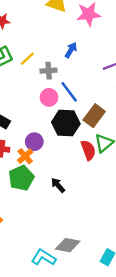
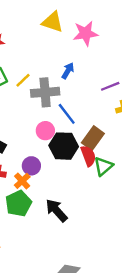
gray cross: (49, 71) -> (45, 92), size x1.6
pink circle: (49, 97) -> (45, 131), moved
red semicircle: (88, 150) -> (88, 156), moved
black arrow: (58, 185) -> (56, 210), size x1.5

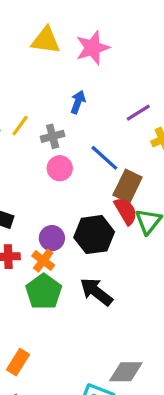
gray cross: (45, 92) -> (53, 136), size x0.6
blue line: (67, 114) -> (104, 158), moved
pink circle: (45, 131) -> (60, 168), moved
black hexagon: (64, 146) -> (94, 235), moved

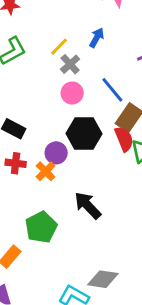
yellow line: (20, 126) -> (59, 47), moved
gray cross: (53, 136) -> (70, 64), turned -36
black hexagon: (94, 235) -> (84, 134), moved
green pentagon: (44, 292) -> (41, 227), moved

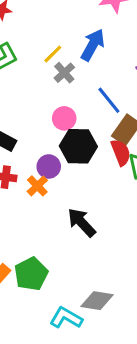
blue arrow: (97, 38) -> (93, 45), size x1.5
pink circle: (72, 93) -> (64, 118), moved
green pentagon: (41, 227) -> (31, 274), moved

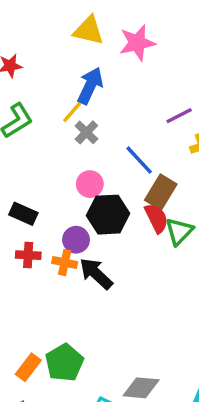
blue arrow: (93, 45) -> (90, 86), moved
orange cross: (37, 186) -> (65, 263), turned -30
black arrow: (82, 223) -> (96, 274), moved

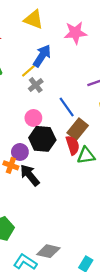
yellow triangle: (88, 31) -> (34, 20), moved
green triangle: (179, 231) -> (86, 155), turned 30

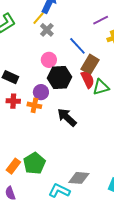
black arrow: (30, 175) -> (67, 117), moved

